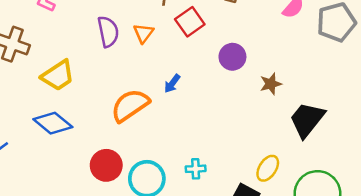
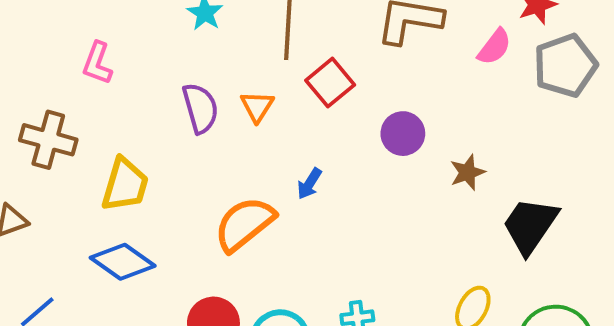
yellow trapezoid: (58, 76) -> (125, 185), turned -36

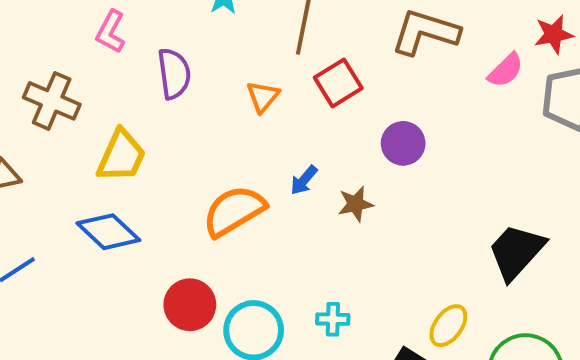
purple semicircle: (200, 108) -> (174, 74), moved
brown star: (467, 172) -> (356, 204), moved

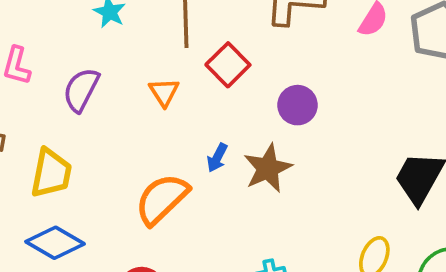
purple semicircle: (174, 74) -> (81, 90), turned -132
brown star: (356, 204) -> (268, 168), size x1.5

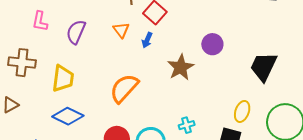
purple circle: (297, 105) -> (212, 44), moved
blue arrow: (217, 158) -> (147, 40), moved

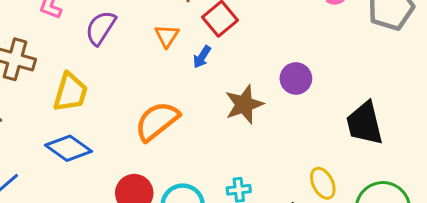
black trapezoid: (263, 67) -> (365, 123), turned -48
yellow ellipse: (242, 111) -> (323, 183), turned -55

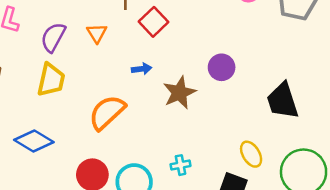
orange triangle: (167, 36) -> (97, 33), moved
blue arrow: (202, 57) -> (142, 69), moved, turned -126
yellow trapezoid: (71, 92) -> (51, 80), moved

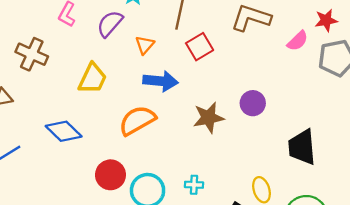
purple semicircle: (53, 37) -> (110, 24), moved
blue arrow: (142, 69) -> (160, 81), moved, size x1.8

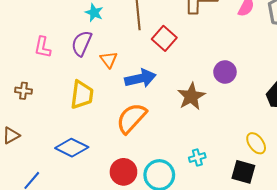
orange triangle: (145, 45) -> (109, 60), moved
brown cross: (32, 54) -> (23, 91), size x0.6

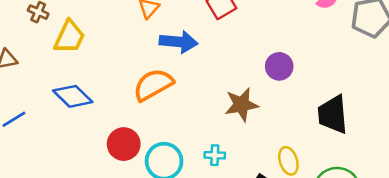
yellow trapezoid: (82, 95) -> (69, 37), moved
brown star: (191, 96) -> (241, 105), moved

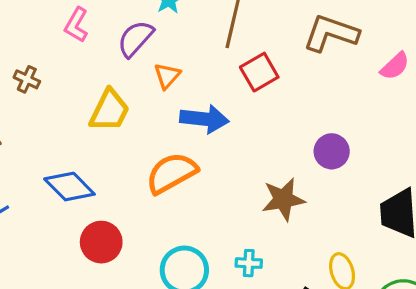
yellow trapezoid: (69, 37) -> (109, 111), moved
red circle: (124, 144) -> (101, 242), moved

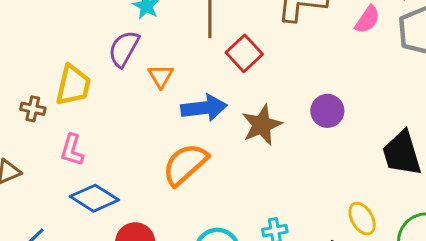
pink L-shape: (76, 25) -> (72, 150), moved
yellow trapezoid: (109, 111) -> (73, 85), moved
brown star: (283, 199) -> (262, 125), moved

